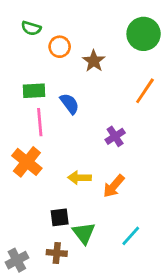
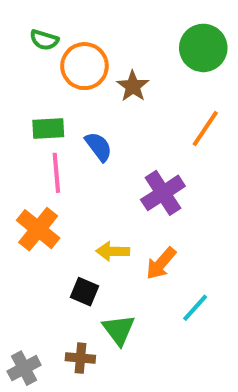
orange circle: (60, 47) -> (84, 66), size x1.5
purple cross: (115, 136) -> (163, 193), size x1.5
black square: (60, 217) -> (84, 292), moved, turned 30
cyan line: (131, 236) -> (195, 308), moved

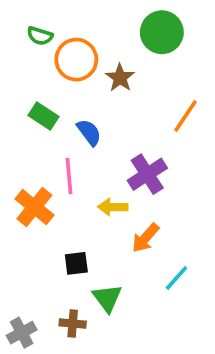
green circle: (203, 48) -> (162, 32), moved
green rectangle: (48, 128) -> (44, 116), turned 36
pink line: (56, 173) -> (69, 176), moved
yellow arrow: (113, 251) -> (113, 207), moved
black square: (84, 292) -> (76, 263), turned -30

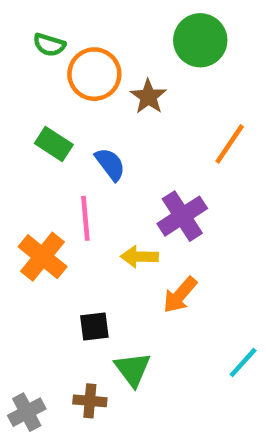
cyan line: (176, 278) -> (243, 363), moved

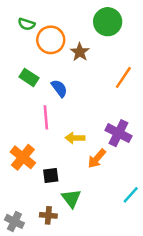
purple cross: (182, 216) -> (119, 133), moved, turned -30
orange cross: (43, 257) -> (23, 157), moved
gray cross: (27, 412) -> (14, 221), turned -36

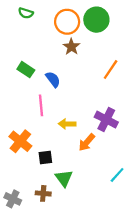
green semicircle: (27, 24) -> (26, 13), moved
orange circle: (51, 40) -> (67, 22), moved

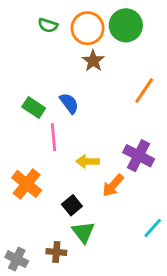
green semicircle: (26, 13) -> (48, 25), moved
green rectangle: (26, 70) -> (34, 108), moved
black square: (45, 158) -> (72, 205), moved, turned -32

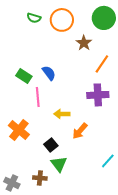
green circle: (126, 25) -> (104, 18), moved
brown star: (93, 61) -> (84, 43), moved
purple cross: (139, 156) -> (98, 95), moved, turned -30

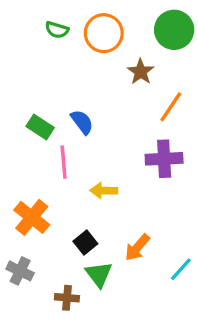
orange arrow: (80, 131) -> (137, 248), moved
gray cross: (12, 183) -> (20, 271), moved

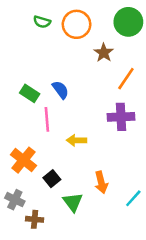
black square: (85, 243) -> (52, 179), moved
orange arrow: (137, 248) -> (101, 182), turned -55
brown cross: (67, 298) -> (35, 219), moved

